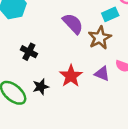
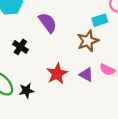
purple semicircle: (73, 24) -> (48, 23), moved
black star: (41, 87) -> (26, 91), moved

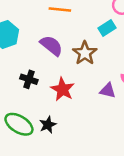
brown star: (88, 41) -> (85, 53), moved
red star: (57, 74) -> (63, 89), moved

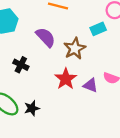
red star: (63, 89) -> (66, 79), moved

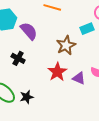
purple semicircle: (46, 37) -> (29, 31), moved

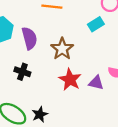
purple semicircle: (29, 31) -> (29, 38), turned 36
brown star: (66, 45) -> (62, 49), moved

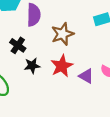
black star: (40, 114) -> (32, 66), moved

